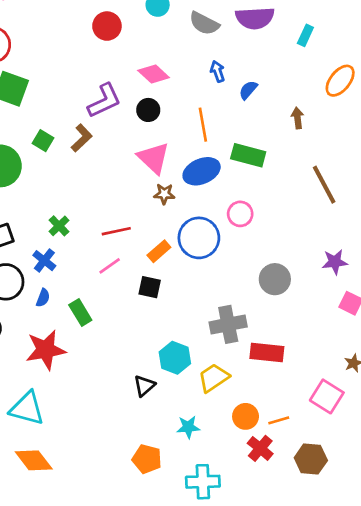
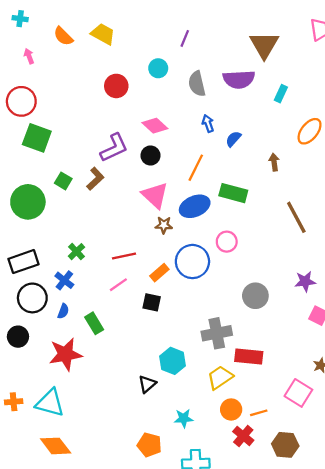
gray semicircle: (204, 23) -> (197, 84), turned 50
orange line: (203, 125) -> (196, 168), turned 36
yellow trapezoid: (214, 378) -> (220, 377), moved

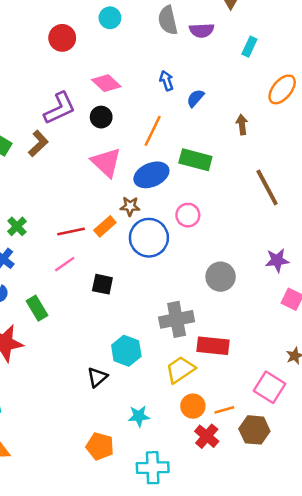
purple semicircle: (239, 79) -> (202, 30), size x0.7
gray semicircle: (197, 84) -> (168, 20), moved
brown star: (164, 225) -> (130, 206), moved
orange rectangle: (159, 273) -> (105, 226), moved
brown hexagon: (285, 445) -> (254, 430), moved

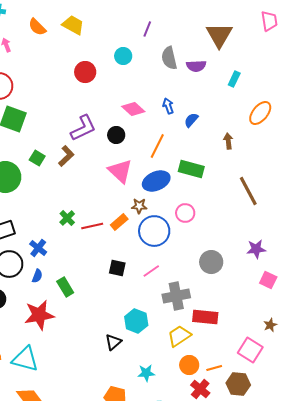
pink diamond: (106, 83) -> (133, 109), moved
green cross: (17, 226) -> (67, 218), moved
pink line: (65, 264) -> (151, 271), moved

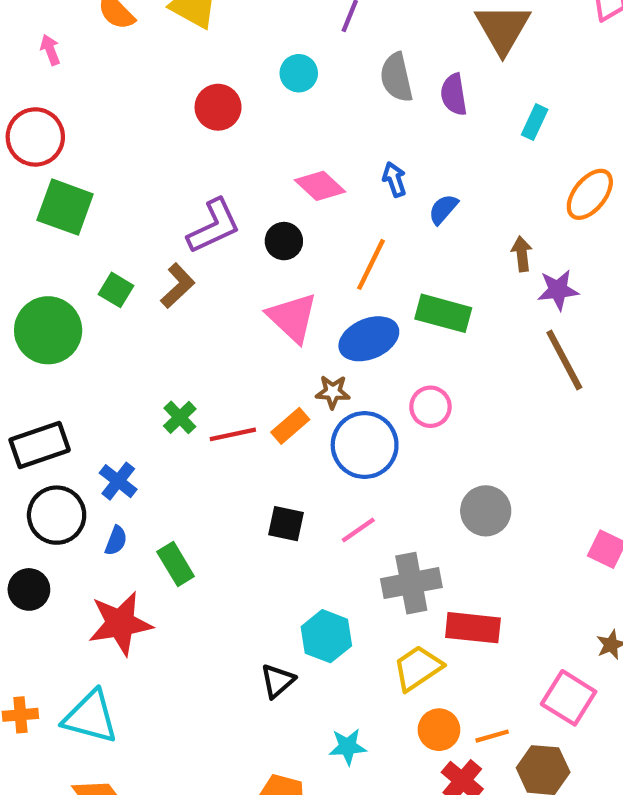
purple semicircle: (196, 66) -> (454, 94), turned 84
purple star: (256, 249) -> (558, 290), moved

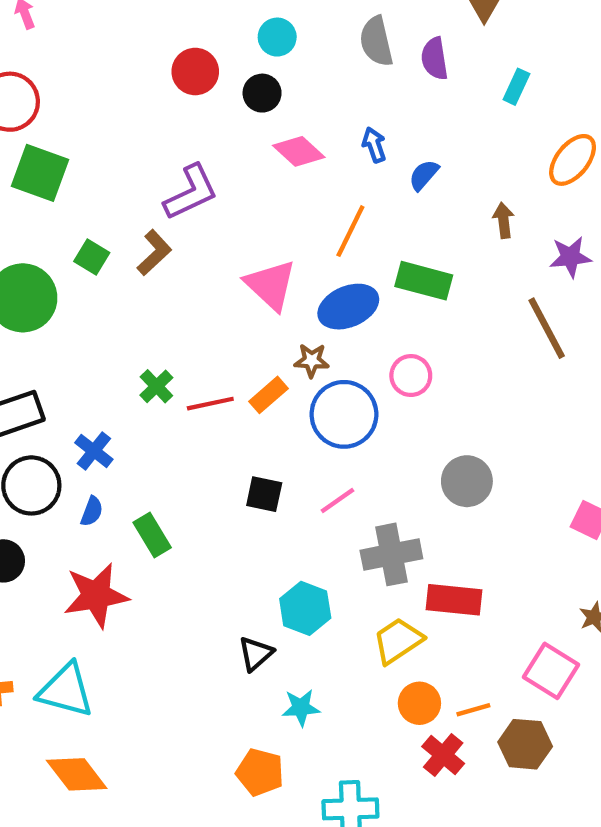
black circle: (284, 241) -> (262, 93), moved
purple star: (558, 290) -> (570, 257), moved
cyan star: (348, 747) -> (301, 708), moved

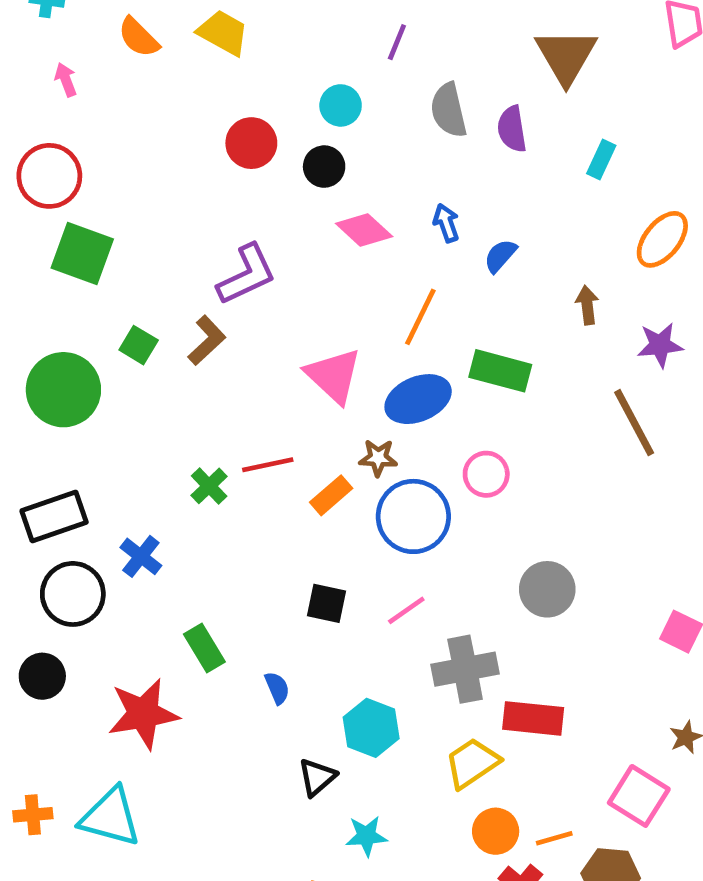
red line: (210, 404) -> (268, 465), moved
blue semicircle: (92, 511) -> (277, 688), moved, turned -44

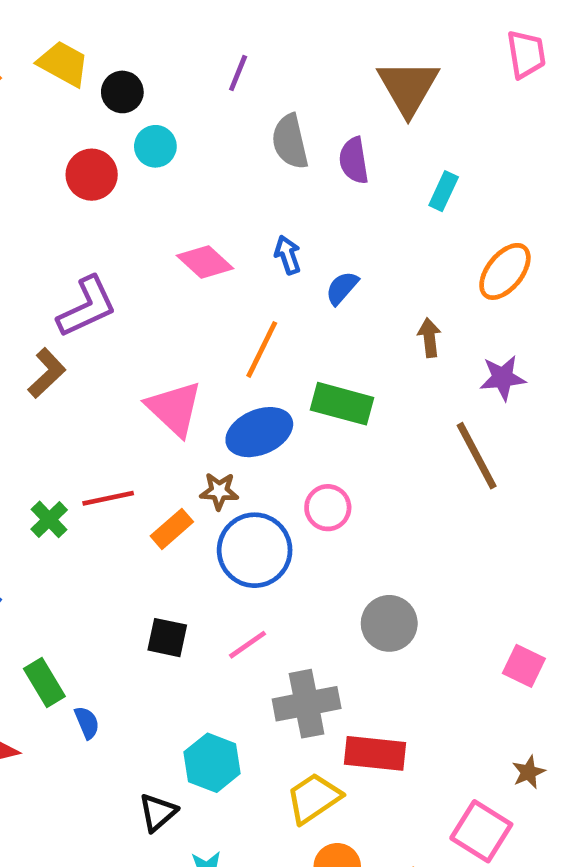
cyan circle: (341, 105) -> (155, 146), moved
black circle: (324, 167) -> (122, 92), moved
blue semicircle: (277, 688) -> (87, 723), moved

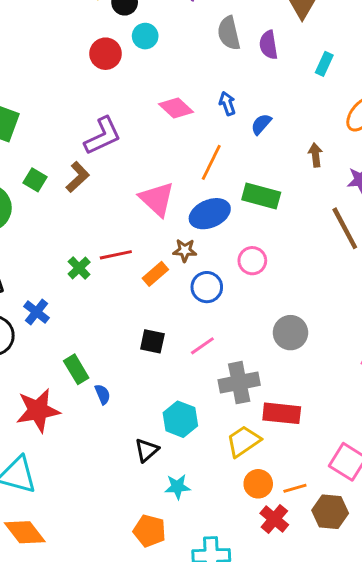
blue circle: (255, 550) -> (207, 287), size x0.7

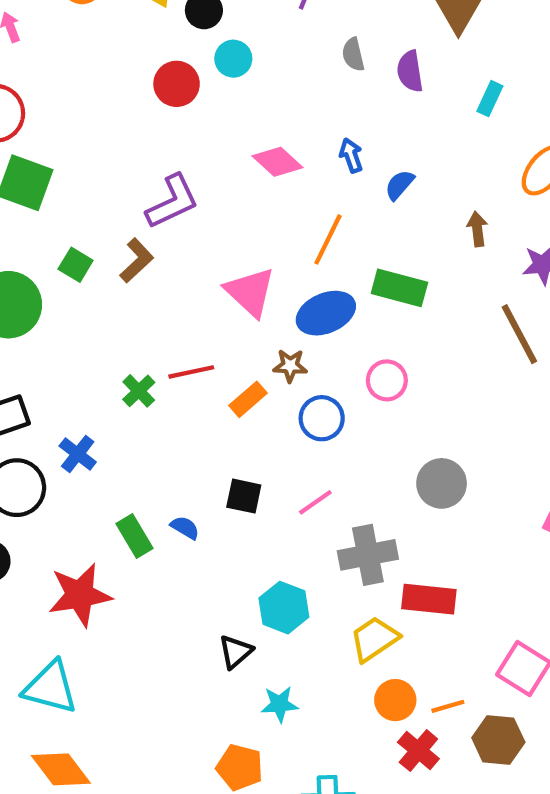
gray semicircle: (229, 33) -> (353, 54), size x0.7
blue semicircle: (103, 394) -> (185, 528), moved, turned -36

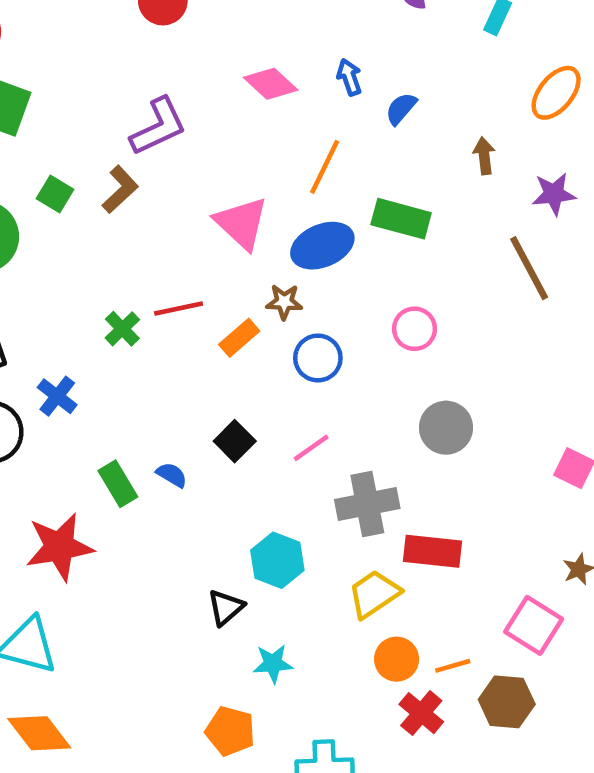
pink circle: (387, 380) -> (415, 329), moved
black square: (244, 496) -> (235, 441), turned 33

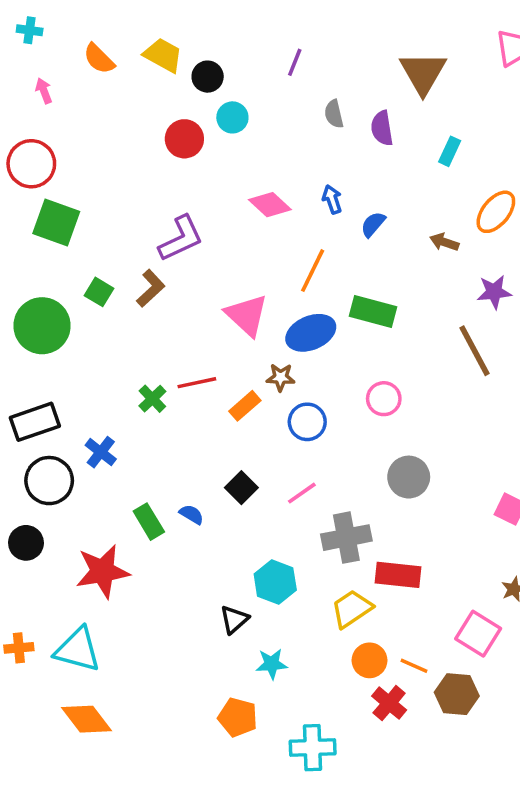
brown arrow: (484, 156) -> (444, 242), moved, turned -64
orange line: (453, 666) -> (414, 666), turned 40

